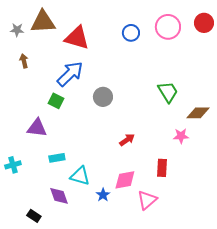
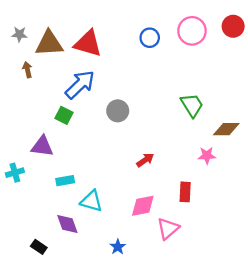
brown triangle: (43, 22) -> (49, 43), moved
cyan cross: (13, 165) -> (15, 173), moved
blue star: (103, 195) -> (118, 247), moved

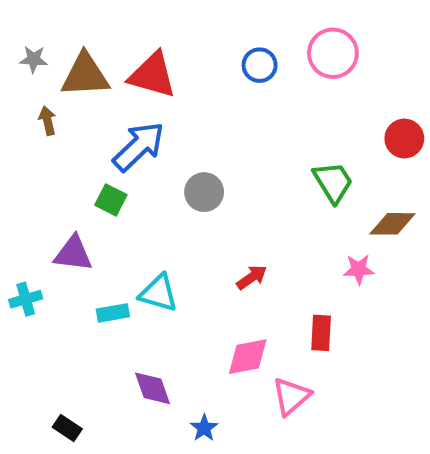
red circle: (233, 26) -> (404, 139), moved
cyan triangle: (91, 201) -> (158, 293), moved
purple diamond: (67, 224) -> (153, 388), moved

